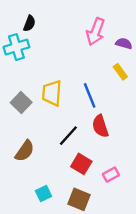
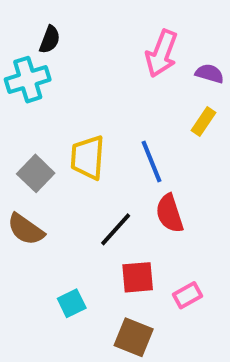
yellow rectangle: (120, 72) -> (204, 121), turned 70
brown semicircle: (25, 151) -> (26, 229), moved, turned 90
red square: (81, 164) -> (138, 277), turned -36
cyan square: (44, 193) -> (72, 303), moved

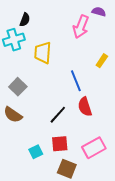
purple semicircle: (210, 74) -> (99, 12), moved
yellow trapezoid: (88, 157) -> (43, 53), moved
red square: (138, 277) -> (60, 144), moved
pink rectangle: (188, 295) -> (94, 148), size x1.6

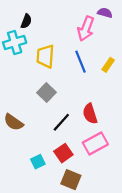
blue line: (76, 81) -> (80, 62), moved
gray square: (18, 87) -> (46, 92), moved
red square: (60, 144) -> (63, 153), turned -30
pink rectangle: (94, 148) -> (95, 143), moved

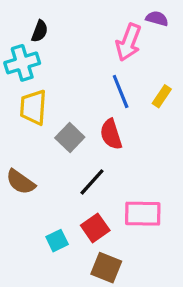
yellow trapezoid: (45, 56) -> (33, 107), moved
red semicircle: (90, 114) -> (111, 134), moved
pink rectangle: (95, 143) -> (143, 214), turned 30

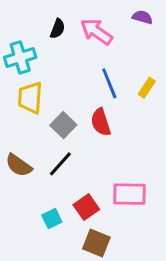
black semicircle: (40, 31) -> (58, 29), moved
pink arrow: (128, 42) -> (96, 32), moved, turned 104
black line: (92, 182) -> (60, 164), moved

